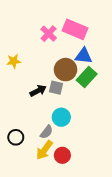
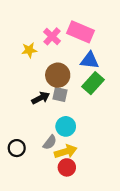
yellow star: (14, 61) -> (29, 50), moved
brown circle: (66, 70) -> (58, 75), moved
yellow arrow: (44, 150) -> (66, 151), moved, turned -144

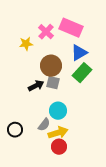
blue triangle: (90, 60) -> (79, 53), turned -36

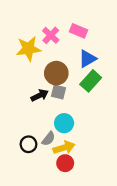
pink rectangle: (71, 28) -> (79, 31), size x0.7
yellow star: (26, 44) -> (28, 49), size x1.6
black circle: (15, 130) -> (28, 144), moved

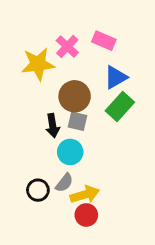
black arrow: (40, 95) -> (53, 126), turned 108
cyan circle: (64, 123) -> (70, 152), moved

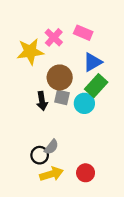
cyan circle: (70, 152) -> (84, 103), moved
black circle: (38, 190) -> (40, 155), moved
yellow arrow: (85, 194) -> (51, 174), moved
red circle: (86, 215) -> (86, 173), moved

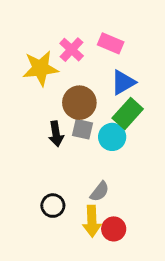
gray semicircle: (51, 147) -> (100, 192), moved
yellow arrow: (51, 174) -> (92, 221), moved, turned 105

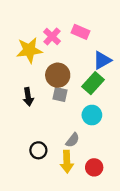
blue triangle: (123, 82) -> (102, 60), moved
black arrow: (56, 134) -> (28, 97), moved
cyan circle: (112, 137) -> (92, 115), moved
red circle: (114, 229) -> (94, 167), moved

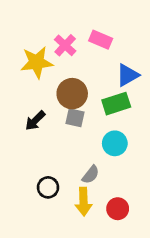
green rectangle: (93, 83) -> (116, 104), turned 30
black arrow: (28, 97) -> (35, 121), turned 54

